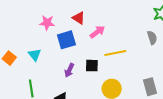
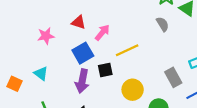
blue square: (66, 40) -> (83, 53), moved
purple arrow: (69, 70) -> (82, 81), size x1.5

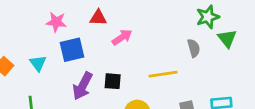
red triangle: (79, 22) -> (98, 18), turned -32
yellow line: (127, 50) -> (163, 74), moved
blue square: (83, 53) -> (72, 50), moved

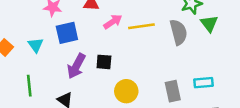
gray semicircle: (194, 48) -> (178, 32), size x1.5
yellow line: (163, 74) -> (141, 26), moved

